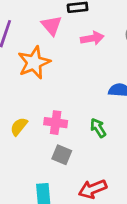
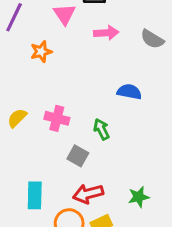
orange star: (34, 63) -> (41, 52), size x0.6
gray square: (62, 155) -> (78, 156), moved

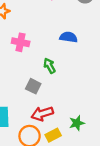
pink cross: (57, 118) -> (21, 42), moved
green star: (139, 197) -> (77, 123), moved

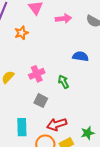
pink cross: (21, 42) -> (37, 74), moved, turned -35
gray square: (33, 86) -> (41, 101), moved

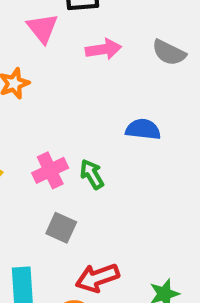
green arrow: (63, 82) -> (92, 174), moved

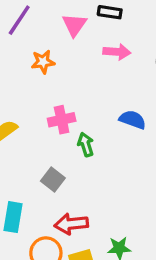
pink cross: (50, 170) -> (62, 120), moved

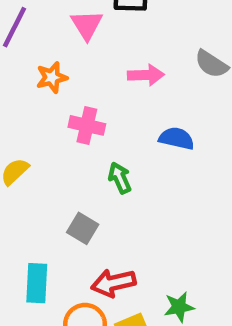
pink arrow: (117, 52) -> (146, 75), moved
pink cross: (62, 120) -> (87, 125), moved, turned 32

